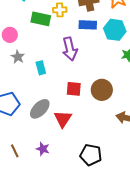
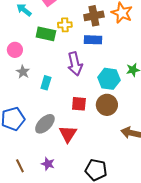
cyan hexagon: (115, 30) -> (109, 79), moved
cyan rectangle: (41, 68) -> (46, 83), turned 32

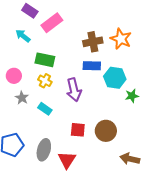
yellow cross: (65, 25) -> (45, 81), moved, turned 32
cyan hexagon: (109, 79) -> (115, 78), moved
cyan rectangle: (46, 83) -> (45, 109), turned -72
gray ellipse: (45, 124) -> (44, 150), turned -30

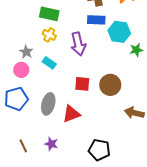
pink circle: (14, 76) -> (21, 70), moved
red triangle: (67, 160) -> (71, 114), turned 36

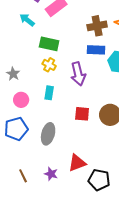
gray star: (26, 52) -> (13, 74), moved
cyan rectangle: (49, 63) -> (49, 93), turned 64
red triangle: (71, 114) -> (77, 163), moved

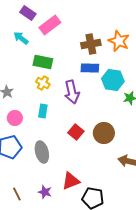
red square: (82, 114) -> (76, 132), turned 35
gray ellipse: (48, 134) -> (42, 152), turned -30

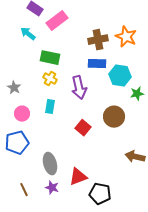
brown circle: (104, 133) -> (114, 117), moved
gray ellipse: (42, 152) -> (50, 164), moved

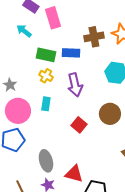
pink rectangle: (57, 21) -> (53, 18), turned -70
blue rectangle: (97, 64) -> (71, 53), moved
pink circle: (22, 114) -> (18, 111), size x1.6
red triangle: (78, 177) -> (74, 174), turned 36

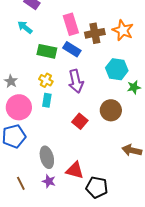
pink rectangle: (53, 18) -> (71, 24), moved
blue rectangle: (71, 53) -> (72, 49), turned 30
yellow cross: (46, 76) -> (46, 80), moved

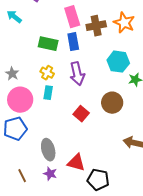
cyan arrow: (25, 27) -> (14, 17), moved
blue rectangle: (72, 49) -> (73, 42), turned 48

